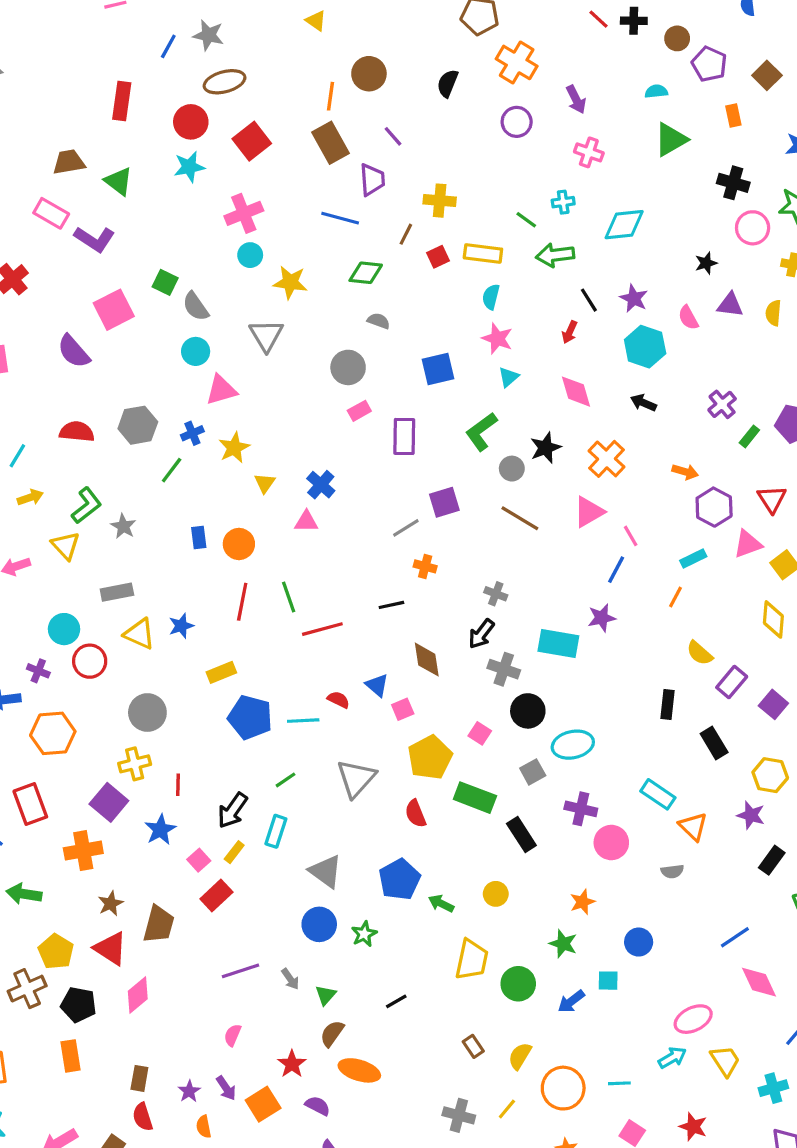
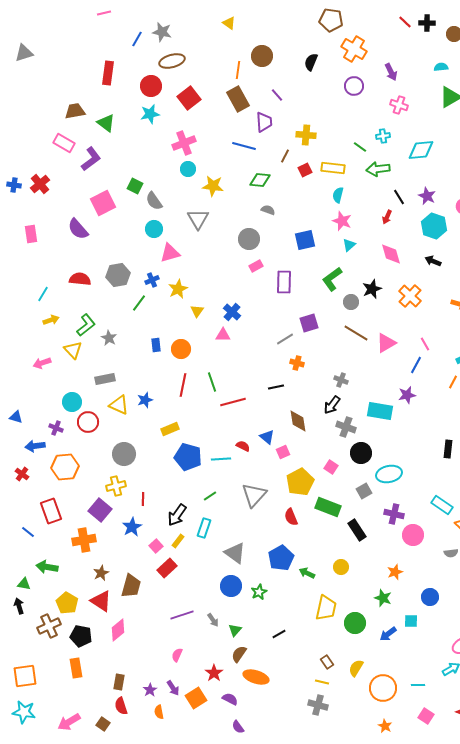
purple L-shape: (94, 239) -> (91, 159), turned -70
pink triangle: (589, 512) -> (386, 343), moved
yellow line: (507, 1109) -> (322, 682), moved, turned 64

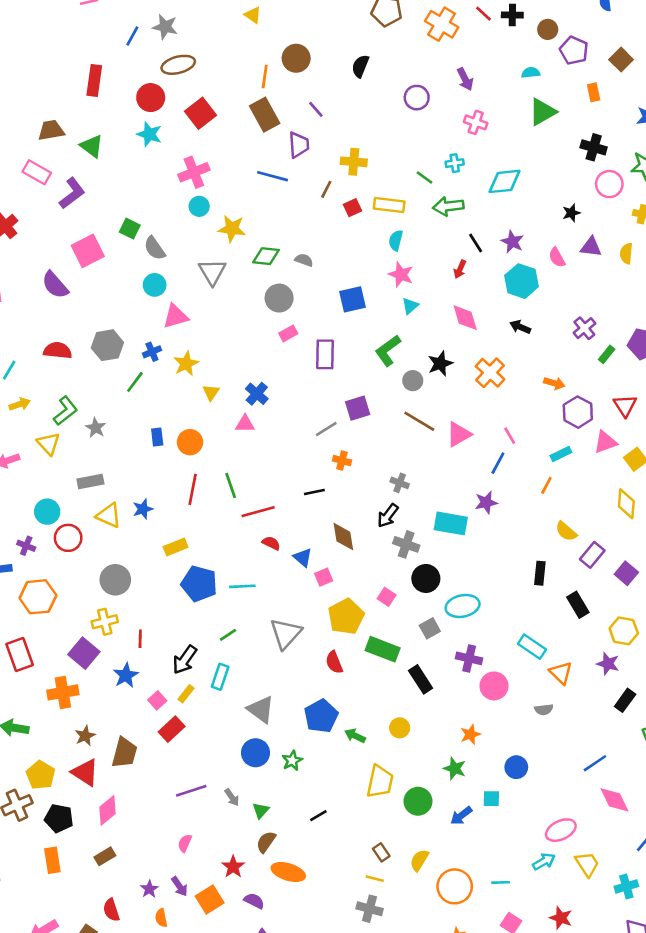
orange cross: (354, 49) -> (442, 24), moved
cyan star: (150, 114) -> (149, 134), turned 30
green diamond: (260, 180) -> (266, 256), moved
red semicircle: (243, 446) -> (271, 543), moved
brown rectangle: (119, 682) -> (105, 856), moved, turned 49

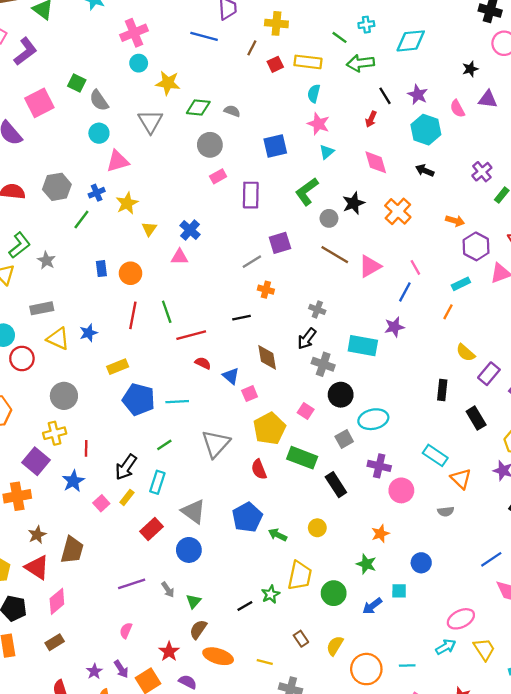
red rectangle: (172, 729) -> (152, 529), moved
green star: (292, 761) -> (271, 594), moved
yellow line: (375, 879) -> (265, 662), moved

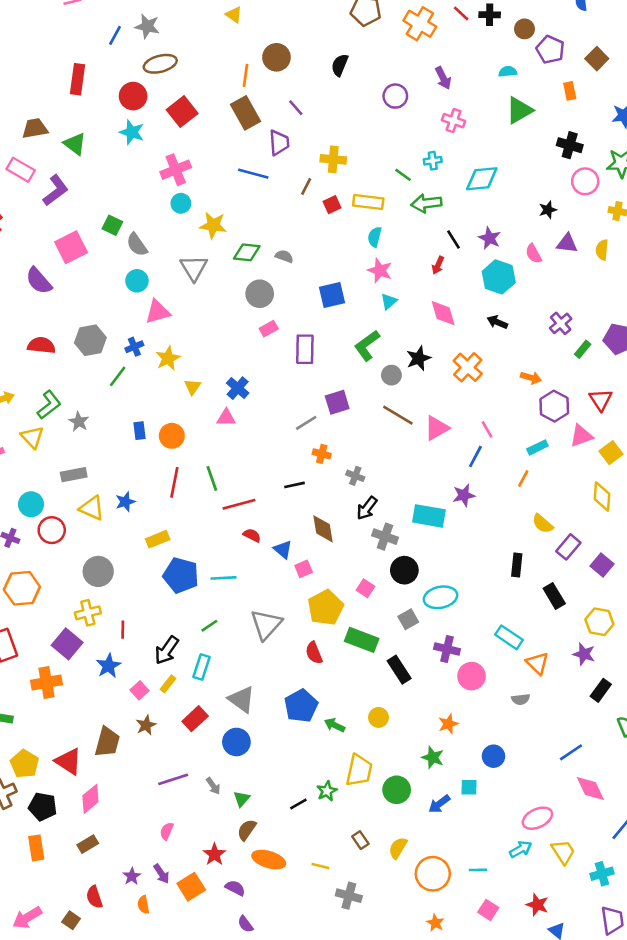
gray cross: (317, 309) -> (355, 476), moved
brown star: (37, 535) -> (146, 725), moved

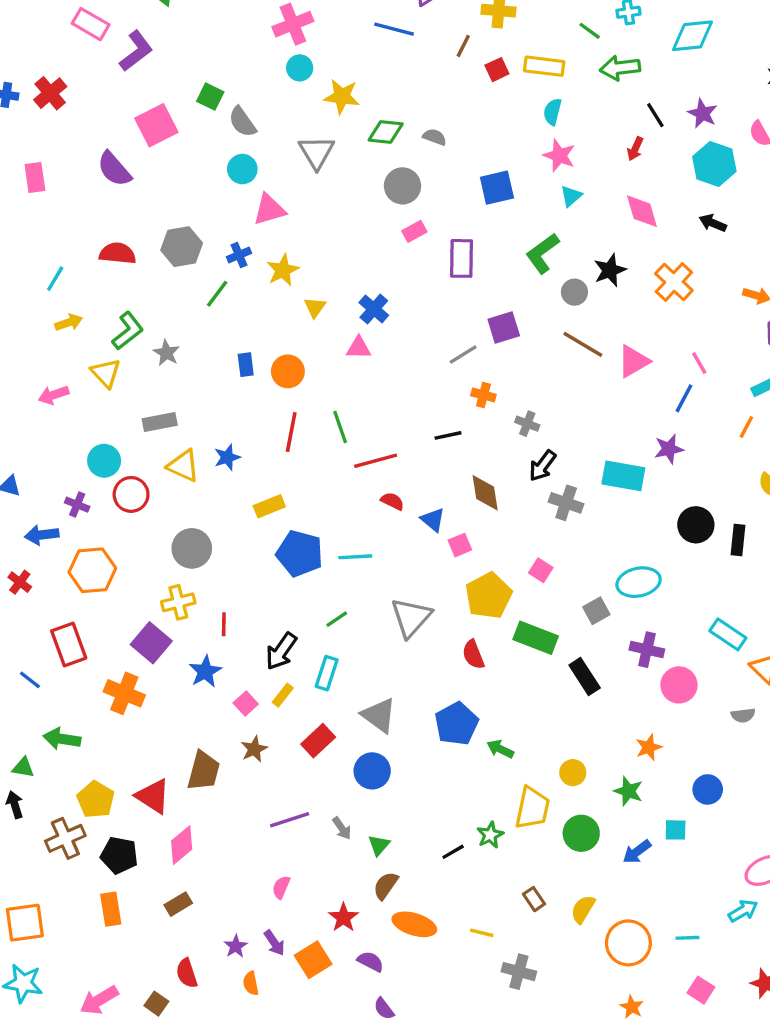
black circle: (404, 570) -> (696, 525), moved
orange cross: (47, 683) -> (124, 693), turned 32
yellow circle: (379, 717) -> (573, 773), moved

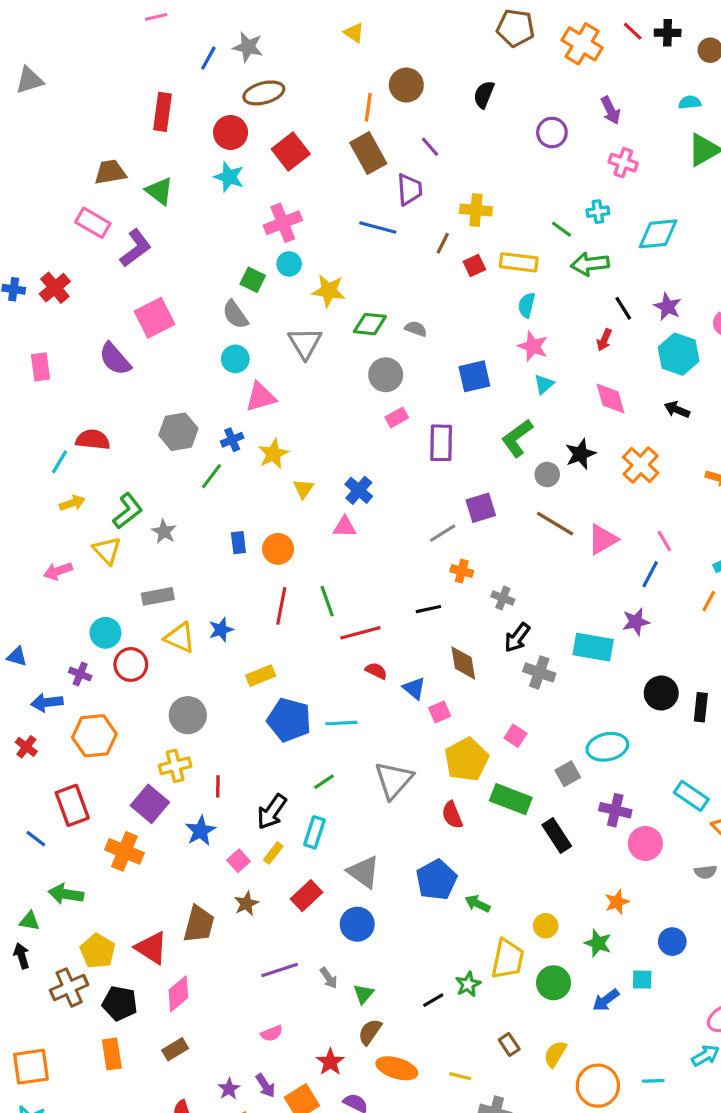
green square: (210, 97) -> (253, 280), moved
red semicircle: (118, 253) -> (93, 440), moved
pink semicircle: (281, 887) -> (272, 1033), turned -135

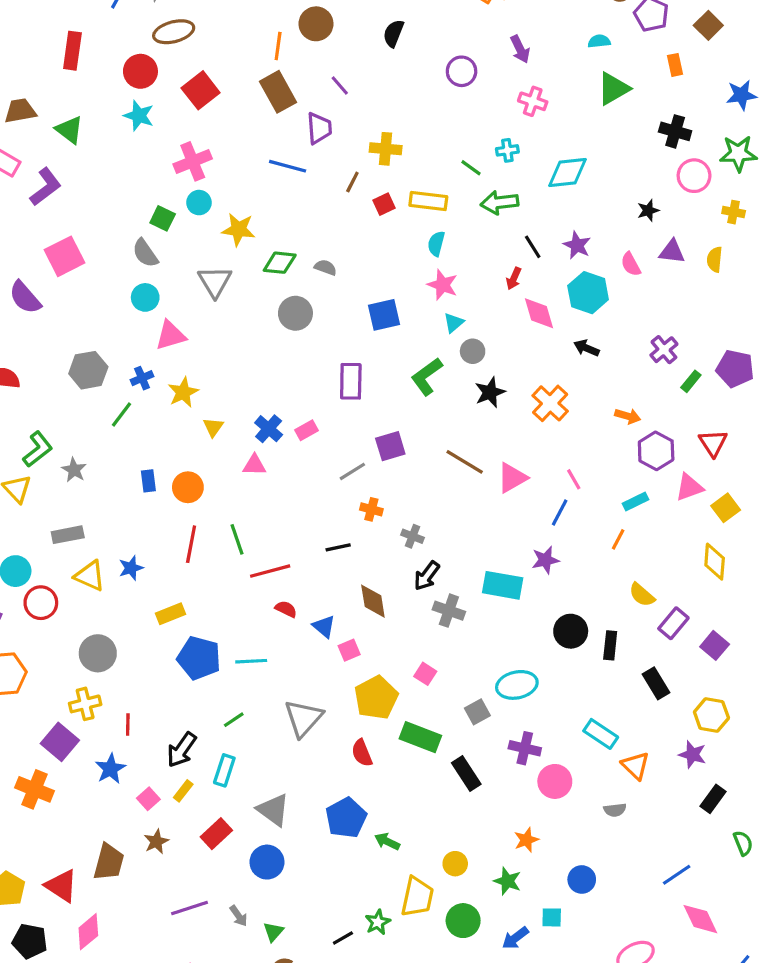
pink diamond: (611, 399) -> (539, 313), moved
pink rectangle: (397, 418) -> (307, 430), moved
gray circle: (547, 475) -> (473, 351), moved

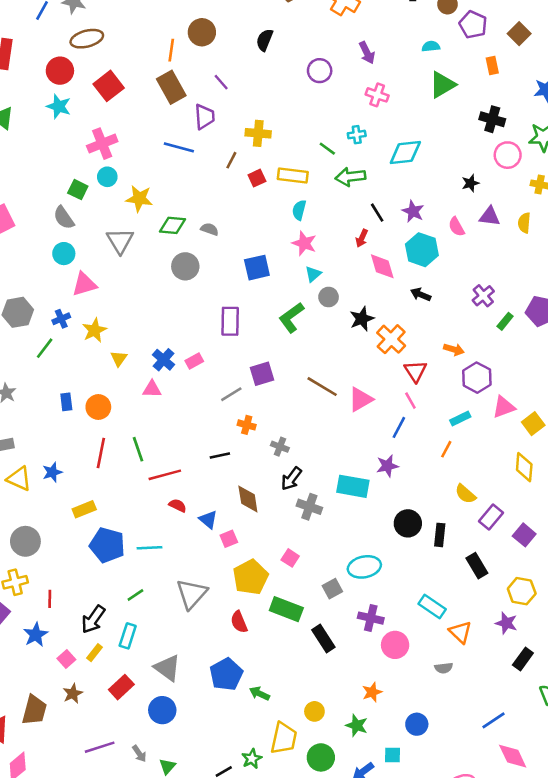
black star: (490, 392) -> (362, 319), moved
red triangle: (713, 443) -> (416, 371), moved

